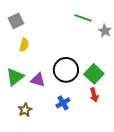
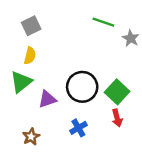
gray square: (16, 21) -> (31, 26), moved
green triangle: (15, 77) -> (21, 82), moved
purple triangle: (38, 80) -> (47, 99), turned -35

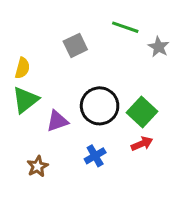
gray square: (31, 26) -> (75, 45), moved
yellow semicircle: (30, 56) -> (22, 68), moved
red arrow: (117, 118) -> (142, 144), turned -98

